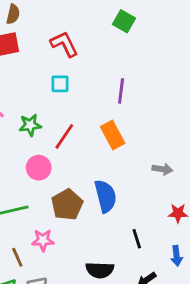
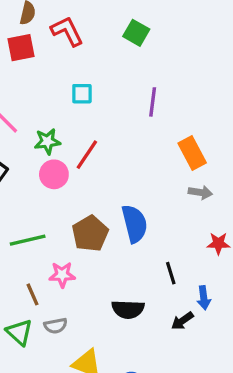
green square: (124, 21) -> (136, 33), moved
red L-shape: (64, 44) -> (67, 31), moved
orange rectangle: (113, 135) -> (192, 153), moved
pink circle: (39, 168) -> (54, 174), moved
blue arrow: (177, 256) -> (204, 298), moved

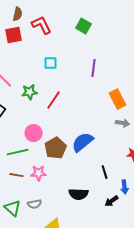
pink circle: (54, 174) -> (34, 133), moved
blue semicircle: (135, 224) -> (83, 142), turned -115
brown line: (33, 294) -> (17, 175), moved, turned -56

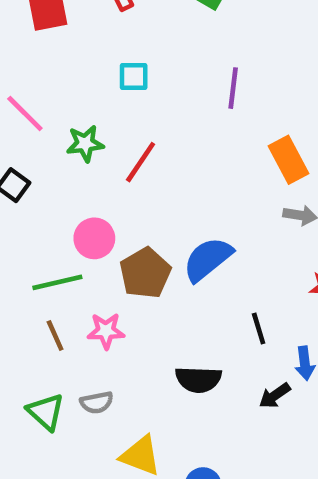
brown line: (17, 175) -> (55, 335), turned 56

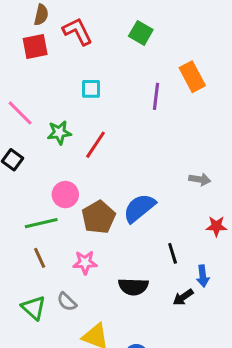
orange rectangle: (289, 160) -> (192, 77), moved
pink star: (106, 331) -> (85, 262), moved
gray semicircle: (97, 403) -> (67, 302), turned 55

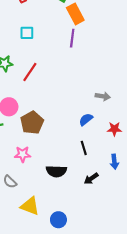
orange rectangle: (192, 77) -> (75, 14), moved
blue semicircle: (139, 208) -> (86, 119), moved, size x0.6
blue arrow: (203, 276) -> (114, 162), moved

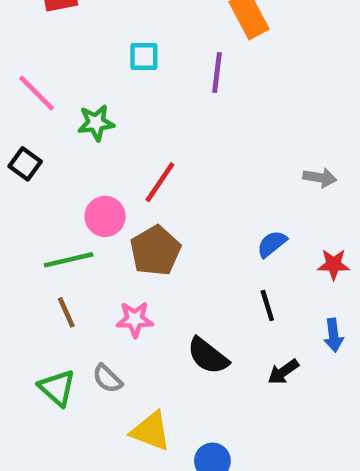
purple line: (72, 38) -> (217, 73), moved
red line: (30, 72) -> (160, 182), moved
gray arrow: (103, 96) -> (320, 178), moved
black semicircle: (56, 171) -> (208, 356), turned 36

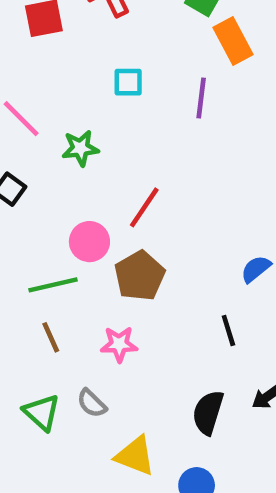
black line: (267, 306) -> (228, 330), moved
black semicircle: (208, 356) -> (208, 412), moved, turned 69

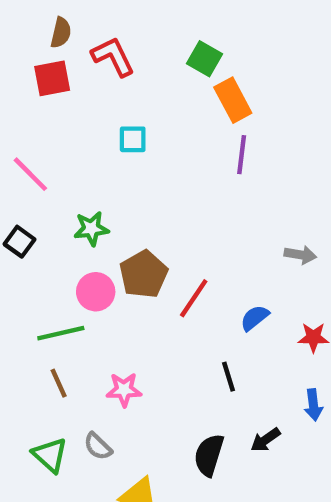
purple line: (201, 98) -> (242, 155), moved
green star: (80, 148) -> (91, 229), moved
red line: (144, 207) -> (194, 298), moved
brown pentagon: (140, 276) -> (144, 274), moved

